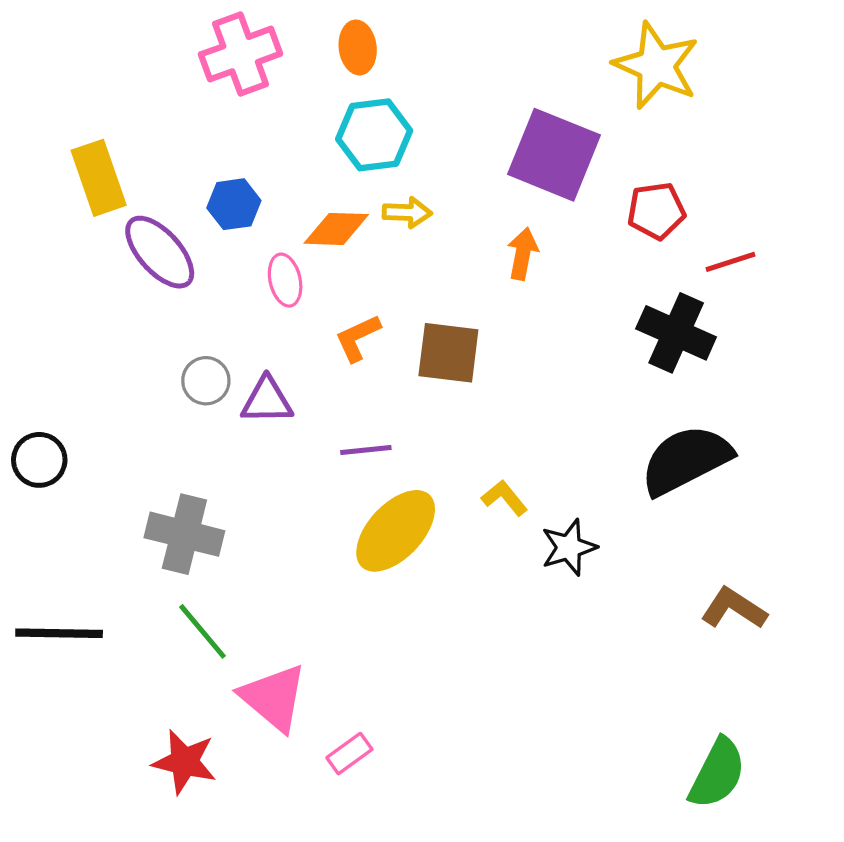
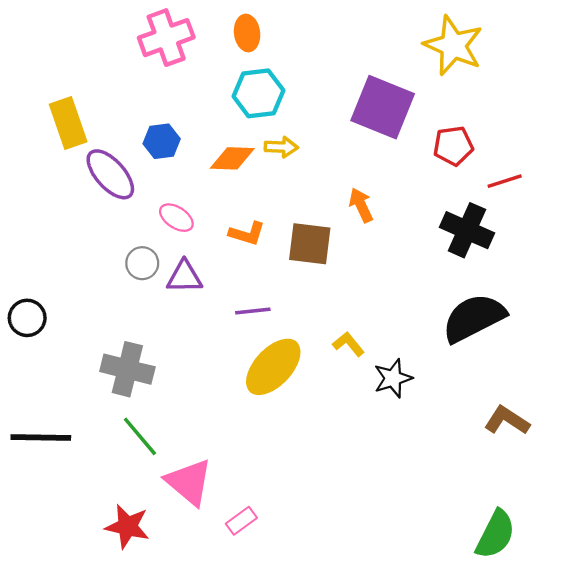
orange arrow: (523, 254) -> (361, 205), moved, turned -36
pink ellipse: (285, 280) -> (176, 218), moved, turned -44
orange L-shape: (358, 338) -> (247, 234), turned -138

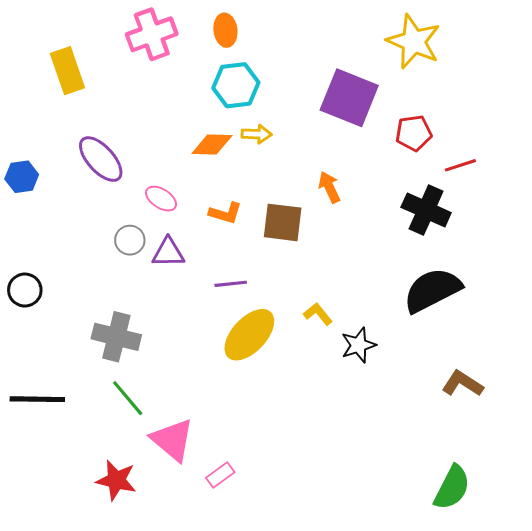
yellow rectangle: (68, 123) -> (67, 71), moved
blue hexagon: (162, 141) -> (22, 177), moved

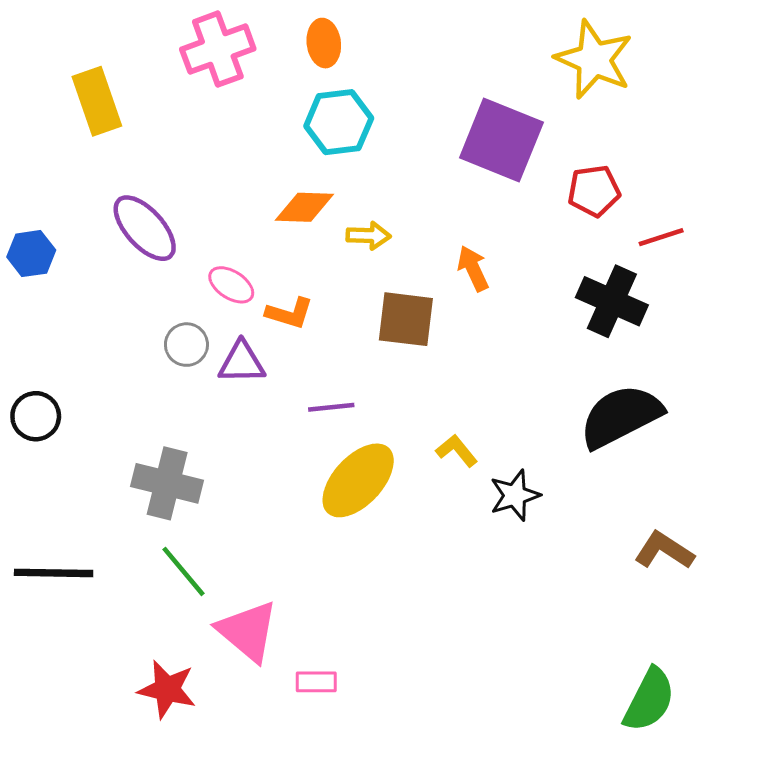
yellow arrow: (257, 134) -> (369, 236), moved
orange L-shape: (225, 213) -> (289, 313), moved
pink rectangle: (220, 475) -> (316, 682), turned 36

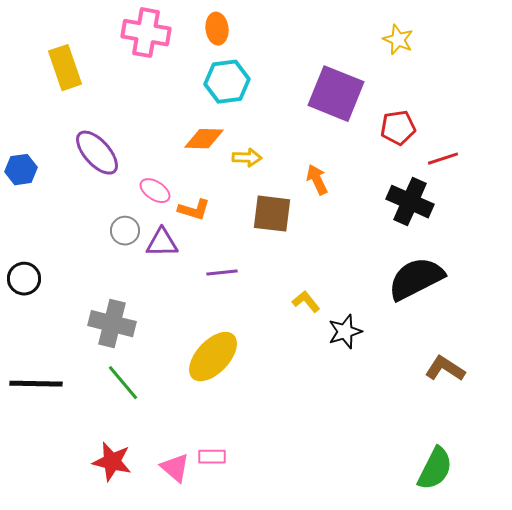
pink cross: (218, 49) -> (146, 33), turned 30
yellow star: (594, 59) -> (398, 40), size x0.6
yellow ellipse: (358, 480) -> (213, 357), moved
pink triangle: (248, 631) -> (175, 468), moved, size x0.7

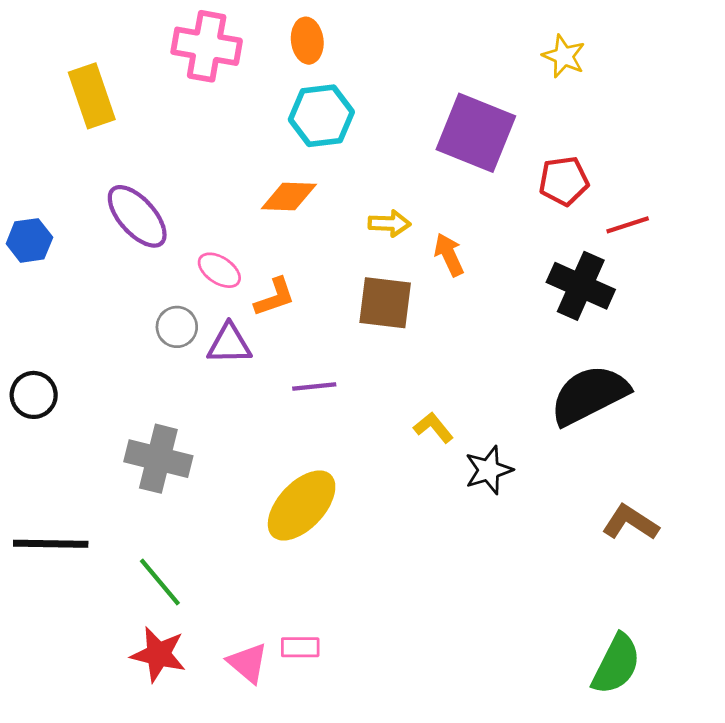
yellow arrow: (247, 158) -> (389, 223), moved
orange L-shape: (194, 210) -> (275, 297), turned -36
green line: (123, 383) -> (160, 582), moved

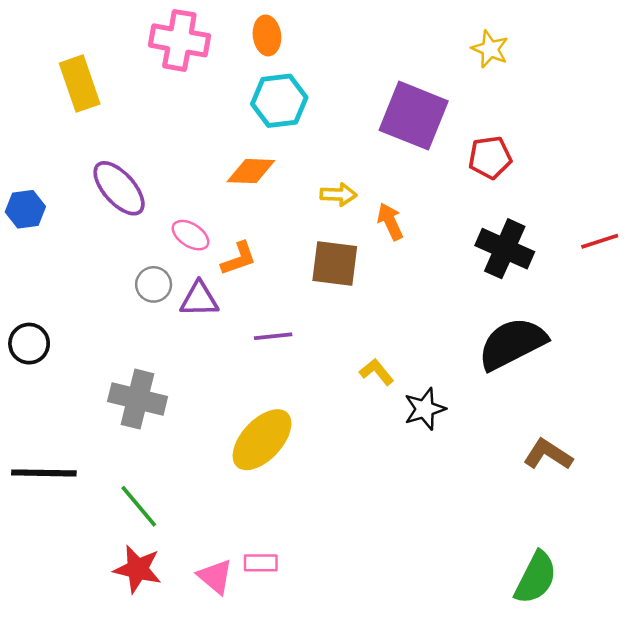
red line: (628, 225) -> (600, 241), moved

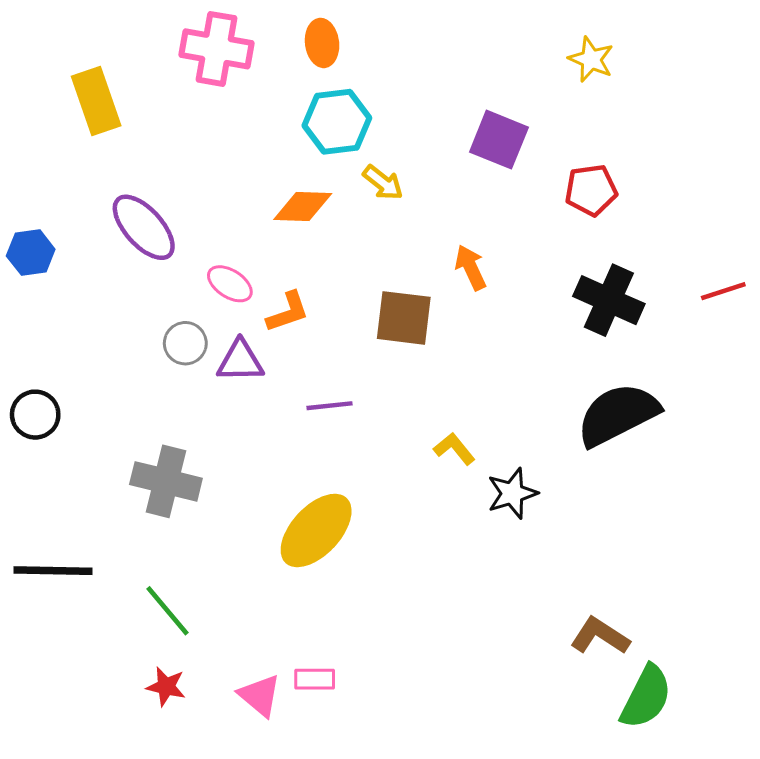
purple square: (414, 116) -> (499, 140), size x0.7
yellow arrow: (338, 194) -> (383, 183), moved, turned 36
brown L-shape: (548, 454) -> (600, 636), moved
red star: (138, 569) -> (166, 687), size x0.7

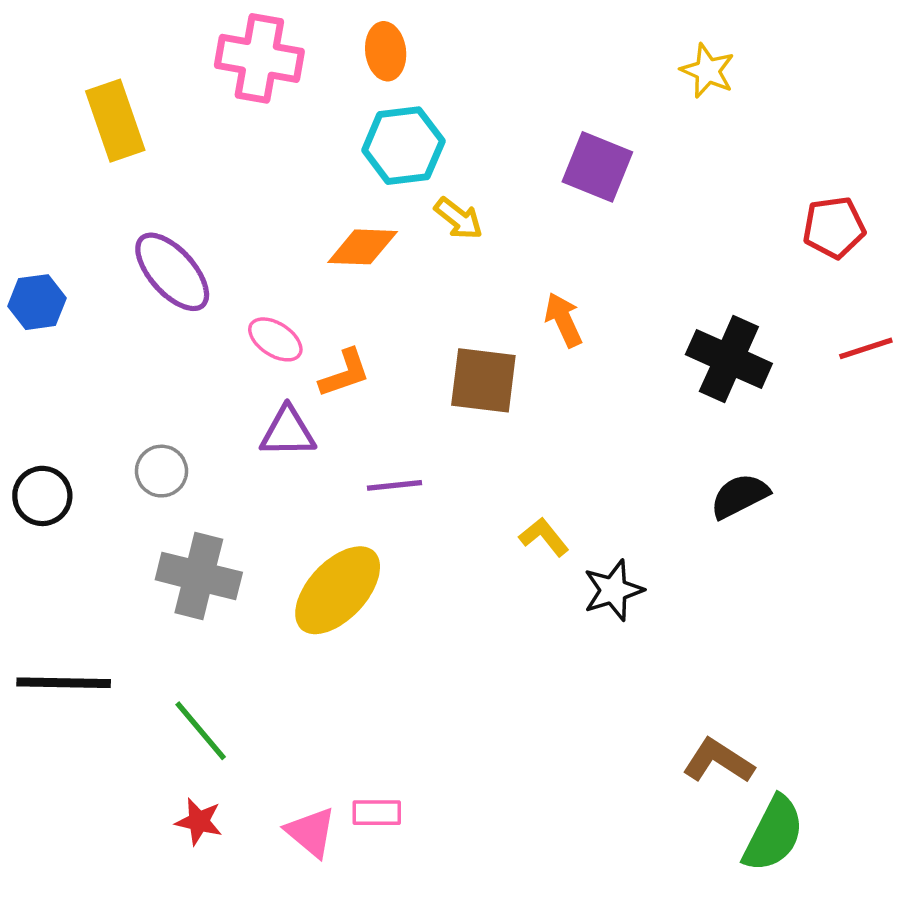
red pentagon: (591, 190) -> (834, 227), moved
gray circle: (185, 343) -> (161, 471), moved
black semicircle: (618, 415) -> (740, 496), size x0.6
yellow ellipse: (316, 530) -> (338, 590), moved

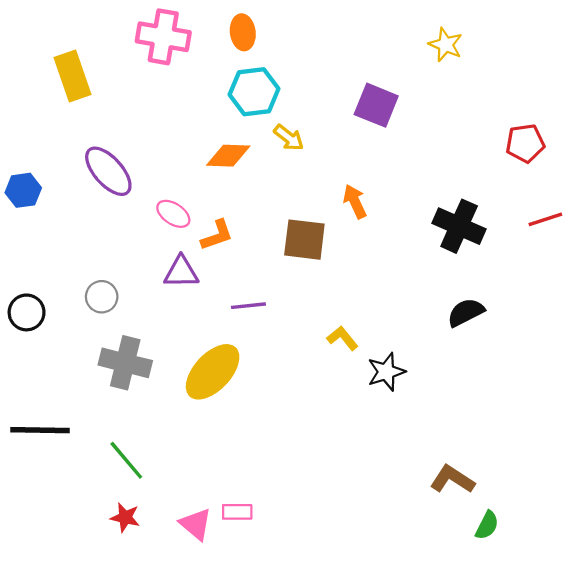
green semicircle: (773, 834) -> (487, 525), size x0.6

